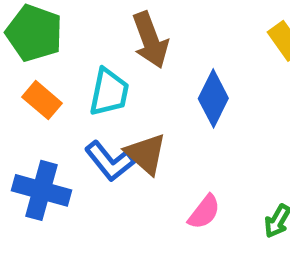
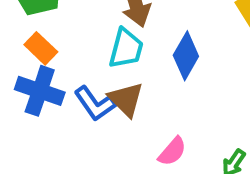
cyan trapezoid: (109, 92) -> (126, 49), moved
blue cross: (41, 190) -> (40, 91), moved

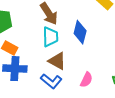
blue L-shape: (95, 104) -> (51, 81), moved

